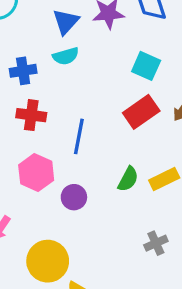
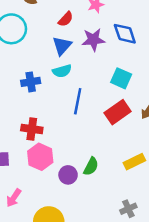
red cross: (31, 115) -> (32, 129), moved
blue line: (79, 136) -> (78, 101), moved
green semicircle: (128, 179) -> (91, 166), moved

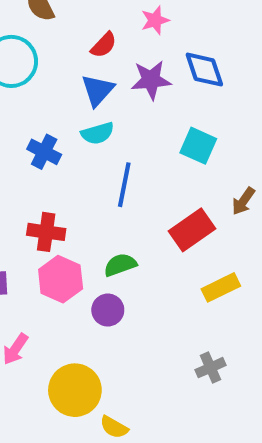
blue cross: (31, 82) -> (44, 152), turned 36
red rectangle: (118, 112) -> (192, 230), moved
green semicircle: (91, 166) -> (120, 265), moved, turned -138

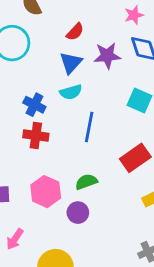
pink star: (155, 20) -> (134, 15), moved
red cross: (46, 232) -> (36, 136), moved

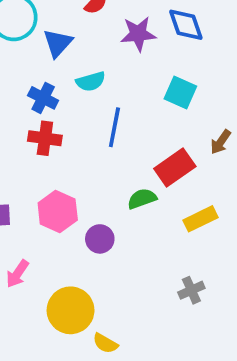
blue triangle: (71, 63) -> (58, 43), moved
green semicircle: (86, 182) -> (142, 199), moved

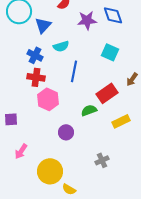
pink hexagon: (58, 211) -> (48, 99), moved
gray cross: (191, 290) -> (102, 160), moved

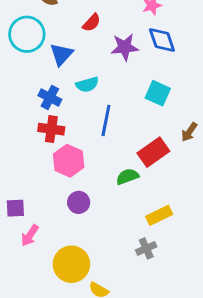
purple square: (11, 119) -> (15, 208), moved
yellow rectangle: (121, 121) -> (159, 215), moved
purple circle: (66, 132) -> (79, 202), moved

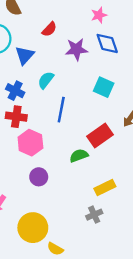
cyan semicircle: (87, 85) -> (46, 80), turned 144

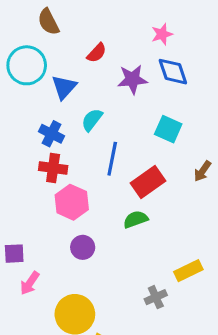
red rectangle: (100, 136) -> (148, 182), moved
yellow rectangle: (105, 187) -> (188, 271), moved

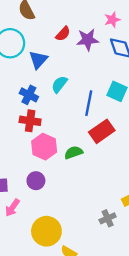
purple star: (132, 79) -> (88, 40), moved
blue line: (112, 159) -> (89, 103), moved
green semicircle: (136, 219) -> (74, 152), moved
purple circle: (83, 247) -> (36, 181), moved

